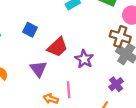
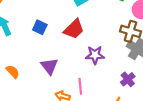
red trapezoid: (57, 47) -> (74, 29), moved
purple star: (84, 59) -> (95, 55), turned -30

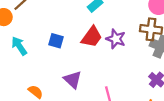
purple star: (95, 55) -> (116, 39), moved, turned 30

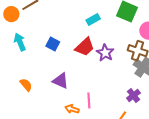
purple triangle: (73, 80) -> (60, 81), turned -30

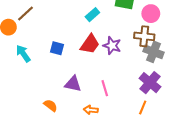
orange semicircle: (26, 85) -> (51, 105), moved
purple cross: (133, 95) -> (150, 83), size x1.5
pink line: (89, 100) -> (105, 88), moved

